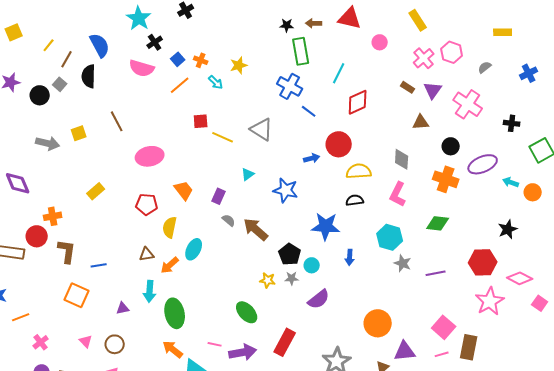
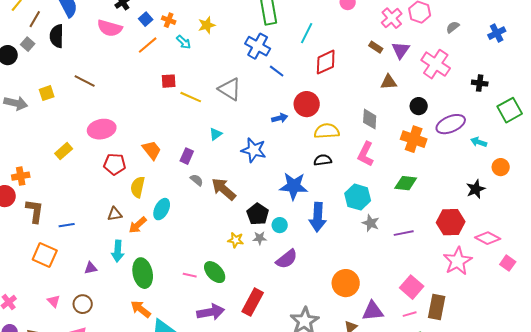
brown line: (117, 121) -> (85, 81), turned -35
pink ellipse: (150, 156) -> (102, 129), moved
orange circle: (533, 192) -> (501, 167), moved
blue arrow: (350, 257) -> (318, 217), size x1.8
pink line: (215, 344) -> (190, 275), moved

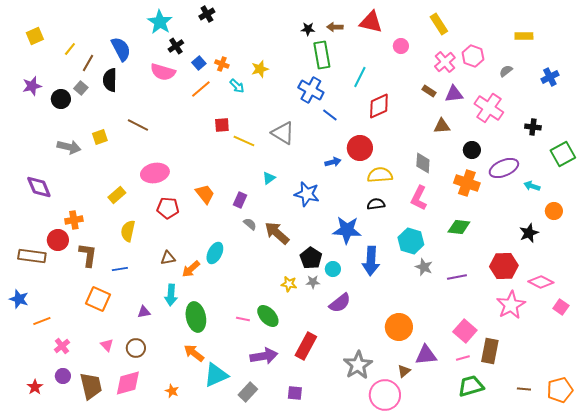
purple triangle: (401, 50) -> (454, 94), turned 48
yellow semicircle: (138, 187) -> (128, 231), moved

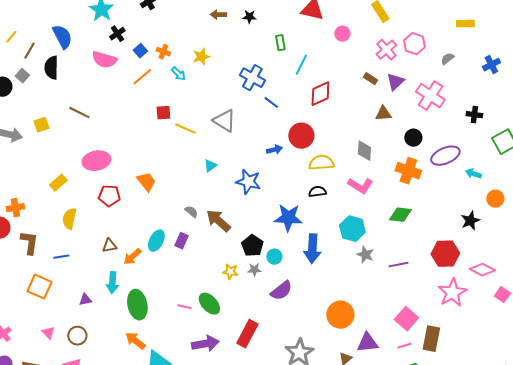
brown arrow: (335, 27) -> (218, 15), moved
green rectangle: (322, 55) -> (280, 43), moved, size x0.6
purple triangle: (454, 94) -> (395, 82), turned -36
pink L-shape: (419, 198) -> (360, 186), turned -85
purple rectangle: (240, 200) -> (181, 241), moved

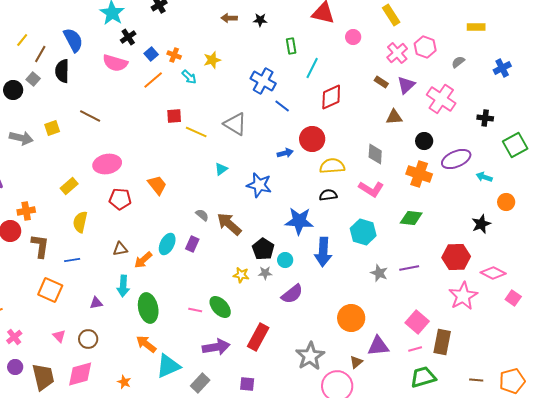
gray star: (365, 255) -> (379, 273), moved

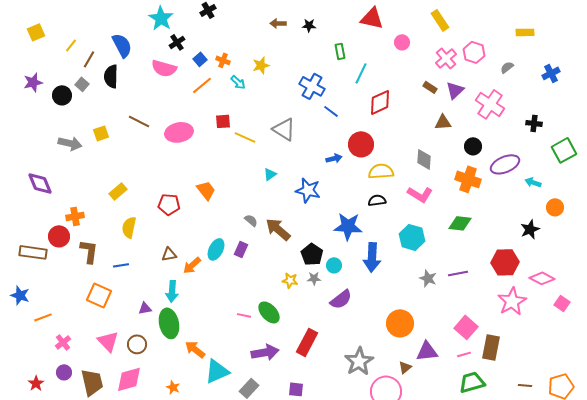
pink ellipse: (107, 164) -> (179, 132), moved
green ellipse: (148, 308) -> (169, 323), moved
pink triangle: (59, 336) -> (108, 341), size x1.6

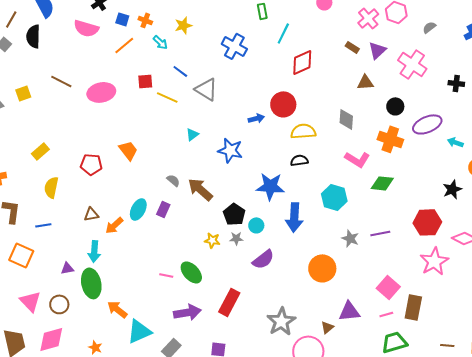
blue square: (200, 59) -> (122, 19), turned -32
blue line: (331, 111) -> (180, 71), moved
pink L-shape: (420, 194) -> (357, 159), moved
orange circle: (400, 323) -> (322, 268), moved

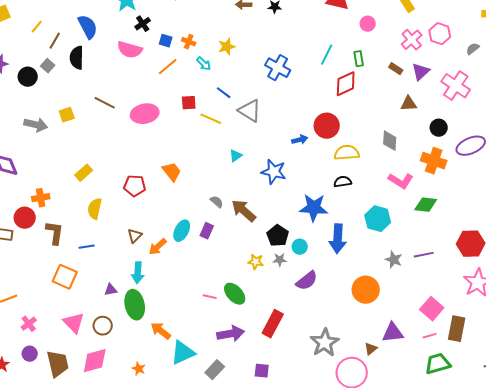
green rectangle: (262, 11) -> (359, 59), moved
brown triangle: (91, 214) -> (135, 236), turned -35

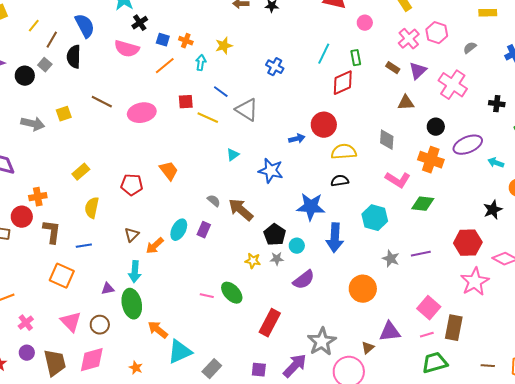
cyan arrow: (204, 64) -> (201, 63), turned -126
blue cross: (278, 68) -> (275, 67), size x0.7
purple arrow: (231, 334) -> (295, 366), moved, turned -36

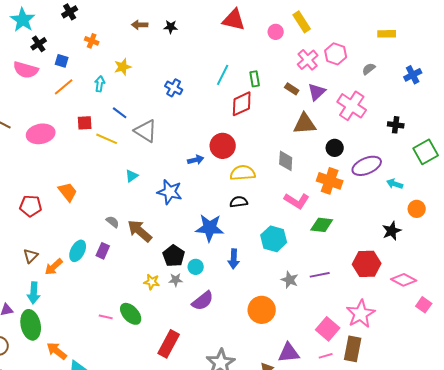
pink circle: (365, 23) -> (276, 32), moved
orange cross: (186, 41) -> (92, 41), moved
brown triangle: (406, 103) -> (305, 124), size x1.4
blue arrow: (335, 238) -> (234, 259), size x0.7
pink star: (475, 282) -> (361, 314), moved

